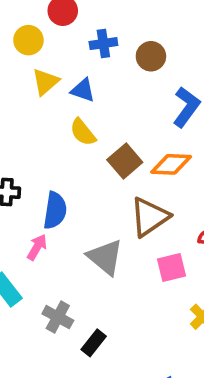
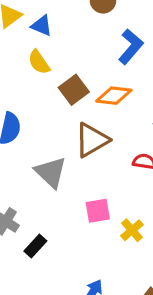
pink square: (172, 267) -> (98, 211), moved

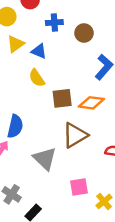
brown square: (74, 90) -> (62, 98), turned 30

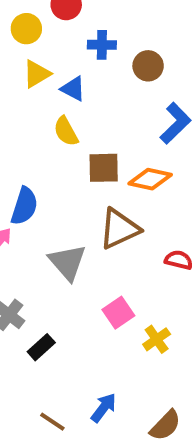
pink square: (79, 187) -> (118, 313), turned -30

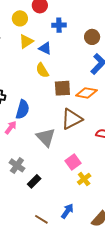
brown circle: (148, 66) -> (92, 37), moved
yellow cross: (157, 339) -> (84, 179), moved

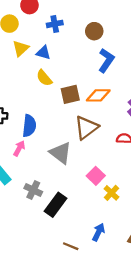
black rectangle: (34, 181) -> (55, 205), size x1.5

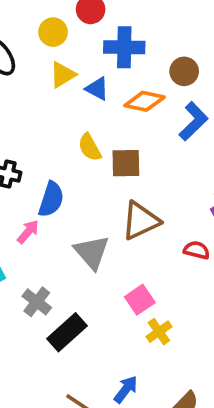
blue cross: (55, 24) -> (124, 47), size x1.5
yellow semicircle: (44, 78) -> (90, 147), moved
orange diamond: (98, 95) -> (145, 101), moved

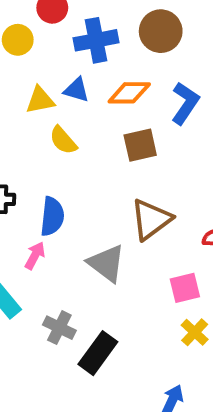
brown circle: (184, 71) -> (161, 31), moved, size x1.4
yellow triangle: (63, 75) -> (40, 100), moved, turned 32
yellow semicircle: (90, 147) -> (63, 140), moved
brown square: (126, 163) -> (140, 145), moved
pink square: (140, 300) -> (185, 288), moved, turned 32

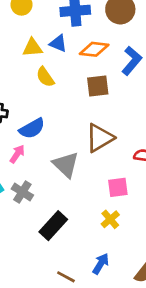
blue semicircle: (52, 216) -> (32, 128), turned 48
gray cross: (59, 328) -> (22, 192), moved
yellow cross: (195, 332) -> (110, 219), moved

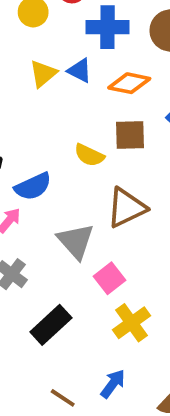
yellow triangle: (32, 48) -> (43, 74), turned -40
yellow semicircle: (45, 77) -> (89, 155), moved, turned -35
pink square: (118, 187) -> (109, 278), moved, turned -35
yellow cross: (110, 219) -> (131, 323), size x1.4

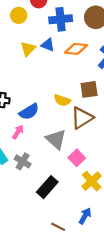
brown square: (130, 135) -> (89, 89), moved
yellow semicircle: (89, 155) -> (62, 100), moved

